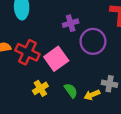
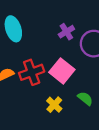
red cross: (27, 52) -> (32, 72), turned -30

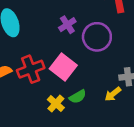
green semicircle: (85, 99) -> (78, 97), moved, turned 112

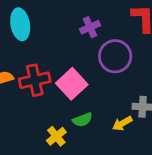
purple cross: (67, 25) -> (90, 27), moved
yellow cross: (56, 104) -> (56, 136), moved

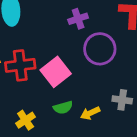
yellow arrow: (122, 123) -> (90, 113), moved
yellow cross: (56, 136) -> (26, 120), moved

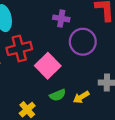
purple cross: (78, 19) -> (61, 18), turned 35
red cross: (20, 65) -> (19, 48), moved

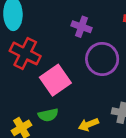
red cross: (19, 48) -> (25, 53), turned 30
green semicircle: (58, 95) -> (48, 115), moved

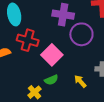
purple cross: (82, 27) -> (63, 15), size x1.5
yellow arrow: (88, 124) -> (80, 81), turned 80

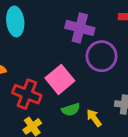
red cross: (28, 40) -> (27, 94), moved
green semicircle: (51, 80) -> (71, 110), moved

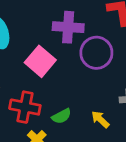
pink square: (60, 79) -> (40, 61), moved
green semicircle: (71, 110) -> (62, 116), moved

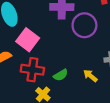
pink square: (40, 61) -> (28, 40), moved

